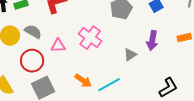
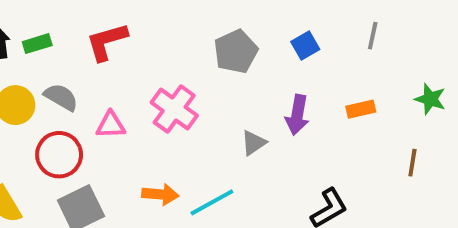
orange arrow: (83, 81) -> (160, 194), turned -30

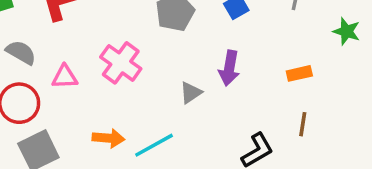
green star: (430, 99) -> (347, 31), moved
orange rectangle: (361, 109) -> (299, 73), moved
brown line: (412, 163) -> (303, 124), moved

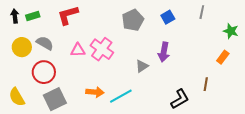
orange rectangle: (299, 73) -> (223, 57), moved, turned -40
pink triangle: (65, 77) -> (78, 50), moved

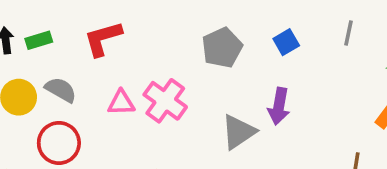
gray triangle: (142, 66) -> (239, 132), size x1.5

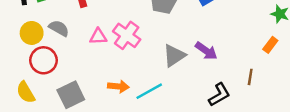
purple arrow: (279, 106) -> (206, 51), moved, turned -65
red circle: (59, 143) -> (43, 60), moved

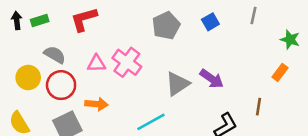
yellow circle: (32, 33) -> (28, 77), moved
red circle: (43, 60) -> (61, 85), moved
orange arrow: (118, 86) -> (96, 104), moved

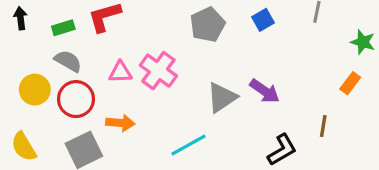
green rectangle: (40, 21) -> (63, 28), moved

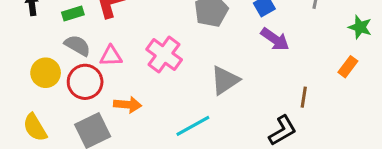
pink triangle: (120, 72) -> (111, 56), moved
purple arrow: (265, 91) -> (275, 39), moved
brown line: (323, 126) -> (304, 97), moved

